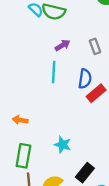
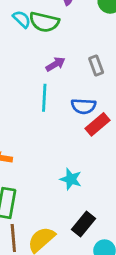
blue semicircle: (85, 79) -> (83, 106), turned 84
cyan star: (63, 145) -> (71, 179), moved

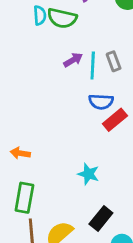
cyan semicircle: (22, 19) -> (40, 15), turned 42
cyan line: (44, 98) -> (93, 65), moved

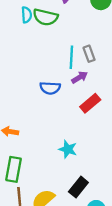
purple arrow: (73, 60) -> (80, 77), moved
blue semicircle: (101, 102) -> (50, 88), moved

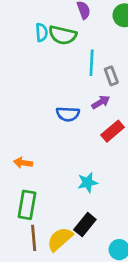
cyan line: (71, 57) -> (92, 63), moved
cyan star: (68, 149) -> (88, 182), turned -30
black rectangle: (78, 187) -> (85, 225), moved

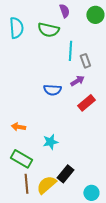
cyan semicircle: (42, 32) -> (16, 28), moved, size x1.5
cyan star: (88, 182) -> (50, 142), moved
green rectangle: (27, 205) -> (21, 159), turned -70

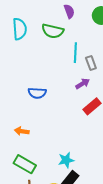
blue semicircle: (52, 90) -> (37, 93), moved
cyan star: (50, 142) -> (66, 160), moved

